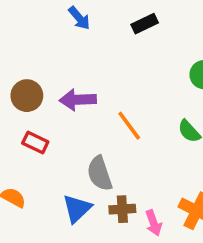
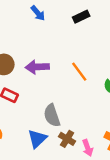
orange line: (129, 126) -> (79, 72), moved
brown cross: (122, 209) -> (67, 139), turned 35

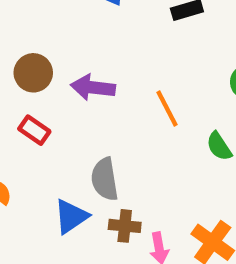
brown cross: (67, 139) -> (125, 226), turned -35

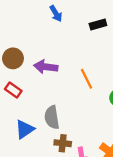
blue triangle: (71, 216) -> (25, 129), moved

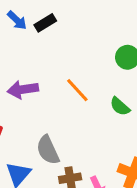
black rectangle: (98, 25) -> (45, 23), moved

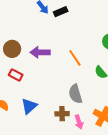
gray semicircle: (48, 150) -> (75, 94), moved

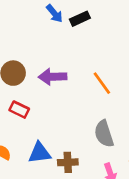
blue triangle: (29, 106) -> (40, 153), turned 36
brown cross: (62, 114) -> (68, 162), moved

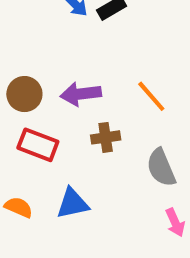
red rectangle: (19, 110) -> (38, 145), size x1.4
brown cross: (68, 162) -> (106, 137), moved

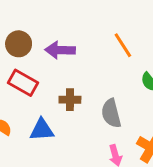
orange line: (151, 96) -> (123, 45), moved
brown cross: (106, 137) -> (70, 100), moved

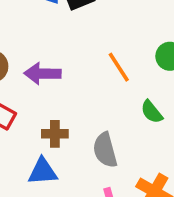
blue triangle: (42, 130) -> (43, 171), moved

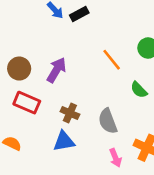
purple arrow: (42, 74) -> (56, 70), turned 125
brown cross: (55, 134) -> (70, 113), turned 30

